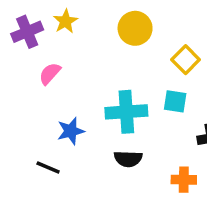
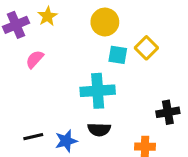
cyan square: (175, 101) -> (118, 55), moved
blue star: (71, 131) -> (66, 141), moved
black line: (48, 168) -> (33, 137), turned -36

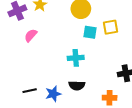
yellow square: (146, 48) -> (111, 27), turned 35
cyan cross: (98, 91) -> (76, 58), size x0.7

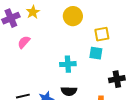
cyan square: (90, 32) -> (96, 53), moved

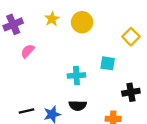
yellow star: (33, 12) -> (52, 19), moved
yellow square: (102, 34) -> (131, 37), moved, turned -35

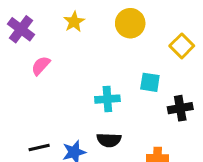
yellow circle: (82, 22) -> (130, 23), moved
purple cross: (13, 24) -> (21, 29), turned -30
black cross: (131, 92) -> (180, 108), moved

